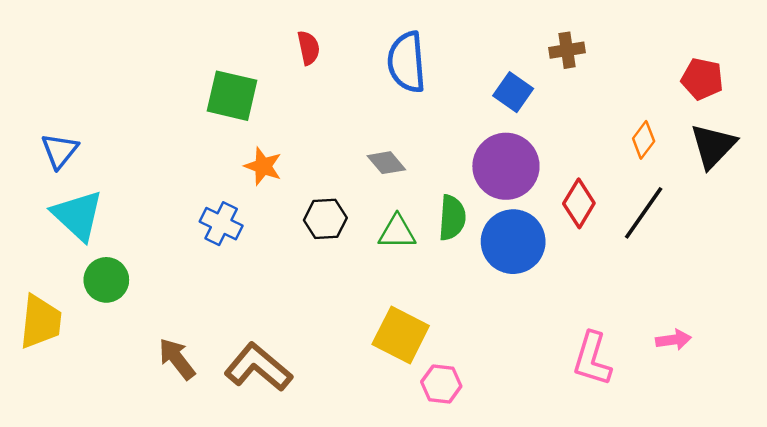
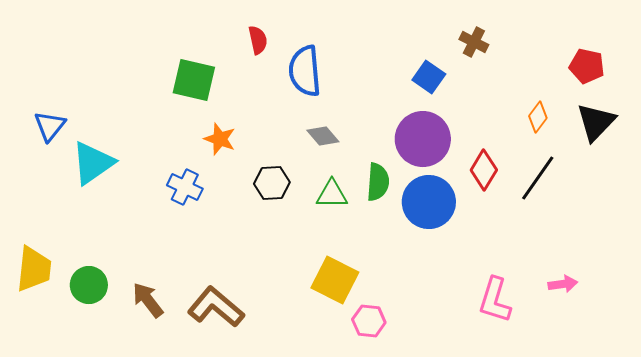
brown cross: (567, 50) -> (474, 42), turned 36
blue semicircle: (407, 62) -> (305, 71), moved
cyan triangle: (78, 215) -> (93, 163), moved, turned 42
green circle: (106, 280) -> (89, 285), moved

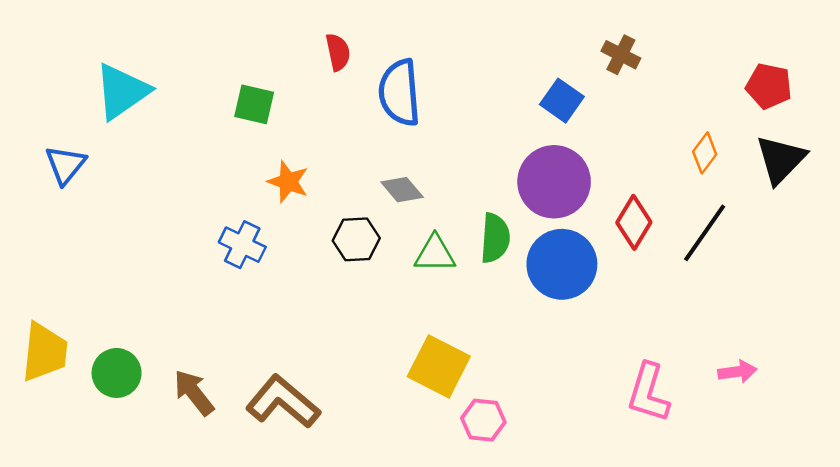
green square: (194, 80) -> (254, 104), size x0.7
gray diamond: (323, 136) -> (402, 190), moved
cyan triangle: (93, 163) -> (122, 91), moved

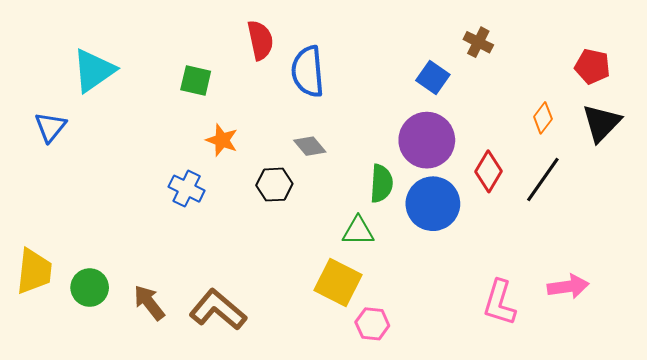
red semicircle: (338, 52) -> (260, 40), size x1.4
green triangle: (435, 254) -> (358, 231), moved
pink arrow: (737, 372) -> (568, 287), size x1.4

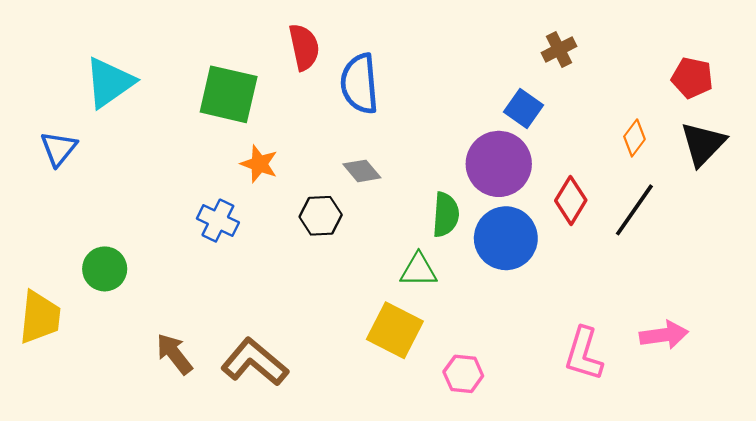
brown cross: (478, 42) -> (559, 49), turned 36
blue square: (433, 78) -> (524, 108), moved
green square: (196, 81) -> (229, 94), size x1.6
green circle: (90, 288) -> (105, 269), moved
pink hexagon: (372, 324) -> (463, 374), moved

